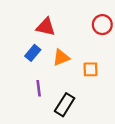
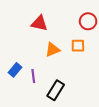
blue rectangle: (33, 53) -> (15, 70), moved
orange square: (91, 69) -> (78, 46), moved

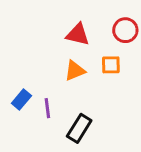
red triangle: (39, 23) -> (78, 34), moved

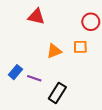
red triangle: (78, 34) -> (36, 17), moved
purple line: (47, 108) -> (34, 78), turned -64

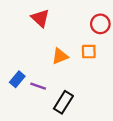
red triangle: (36, 17) -> (40, 18), turned 30

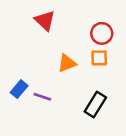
red circle: (100, 24) -> (102, 33), moved
black rectangle: (63, 102) -> (95, 105), moved

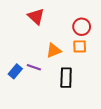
purple line: (42, 97) -> (34, 67), moved
black rectangle: (95, 105) -> (66, 78), moved, turned -30

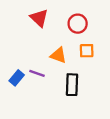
red circle: (82, 27) -> (78, 24), moved
orange triangle: (54, 51) -> (58, 55), turned 42

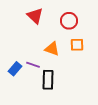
black rectangle: (72, 85) -> (48, 80), moved

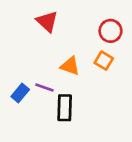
red circle: (69, 21) -> (110, 31), moved
orange square: (77, 45) -> (104, 61), turned 32

